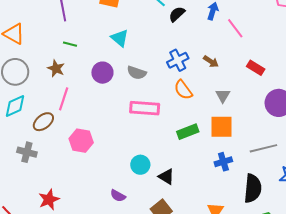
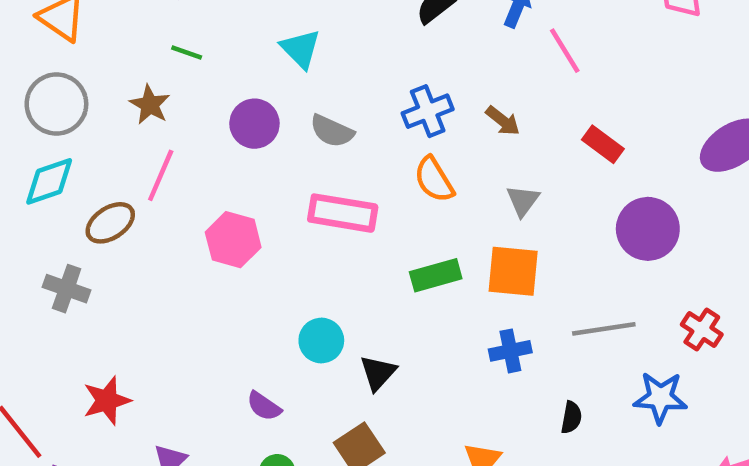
pink hexagon: (81, 141) -> (233, 240), moved
black triangle: (166, 177) -> (378, 373), turned 36
black semicircle: (253, 188) -> (571, 417), size x0.5

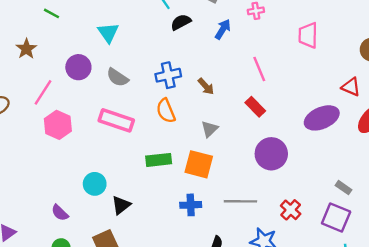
pink line: (565, 51) -> (259, 69), moved
green line: (187, 53) -> (52, 13), moved
pink line: (161, 175) -> (43, 92), moved

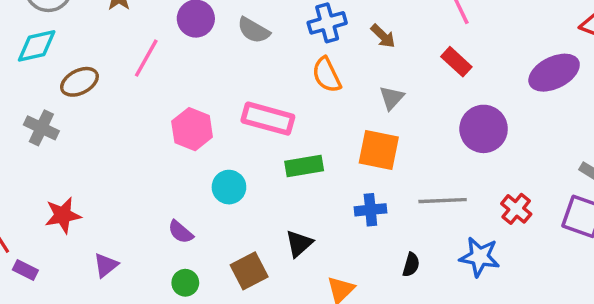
pink rectangle: (116, 120) -> (268, 119), moved
pink hexagon: (58, 125) -> (192, 129), moved
green rectangle: (159, 160) -> (304, 166), moved
black triangle: (121, 205) -> (299, 243), moved

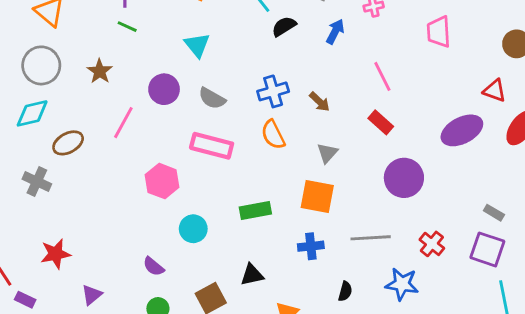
pink rectangle: (268, 119) -> (212, 146), moved
black triangle: (299, 243) -> (252, 275), turned 30

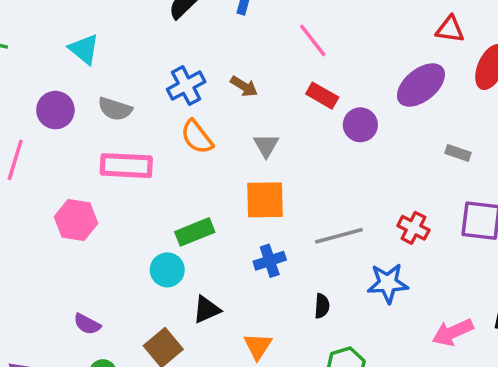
purple circle: (404, 178) -> (360, 125), moved, size x0.7
gray rectangle: (494, 213) -> (458, 153), moved
cyan circle: (193, 229) -> (167, 270), moved

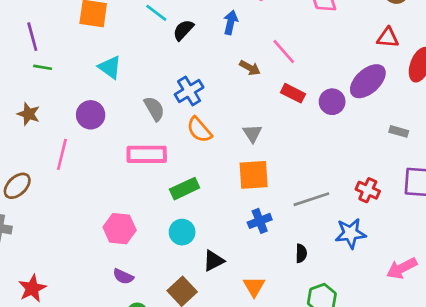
brown arrow: (244, 86) -> (250, 68), moved
gray semicircle: (115, 109) -> (154, 109), moved, turned -135
purple circle: (360, 125) -> (332, 102), moved
pink hexagon: (76, 220) -> (120, 229), moved
green rectangle: (195, 232) -> (185, 189), moved

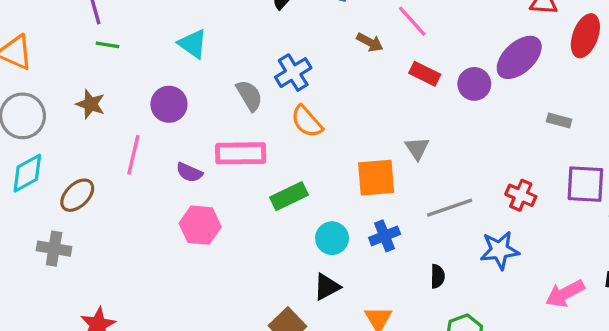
gray triangle: (252, 133) -> (417, 148), moved
pink hexagon: (120, 229) -> (200, 225), moved
cyan circle: (182, 232) -> (332, 238), moved
purple semicircle: (123, 276) -> (189, 172), moved

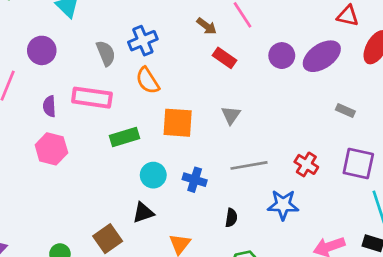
red rectangle: (425, 74) -> (224, 58), moved
purple circle: (474, 84) -> (282, 56), moved
purple semicircle: (189, 172) -> (49, 106), turned 54
orange square: (376, 178) -> (178, 123), moved
blue cross: (385, 236) -> (195, 180), turned 30

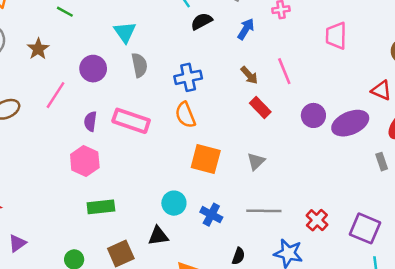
gray semicircle: (106, 53) -> (139, 65), moved
gray rectangle: (345, 110) -> (382, 162), moved, turned 36
green rectangle: (125, 137) -> (101, 207), moved

